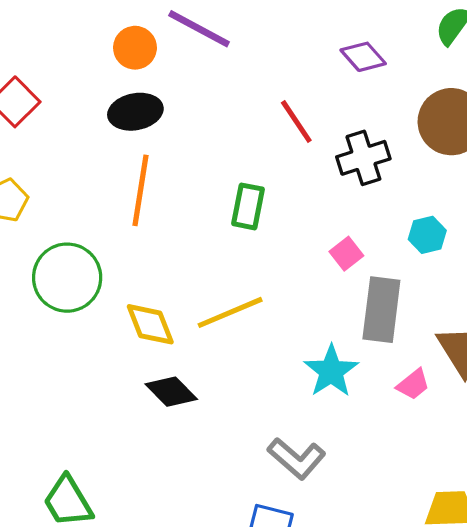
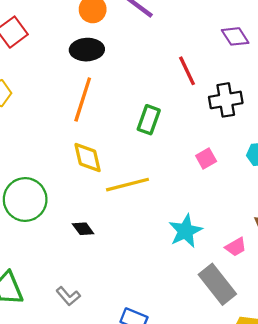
green circle: (67, 278) -> (25, 199), moved
gray rectangle: (381, 310) -> (217, 284), moved, turned -54
yellow diamond: (150, 324) -> (88, 157), moved
black diamond: (171, 392) -> (83, 229), size x0.7
gray L-shape: (297, 458) -> (68, 296), moved, size x0.7

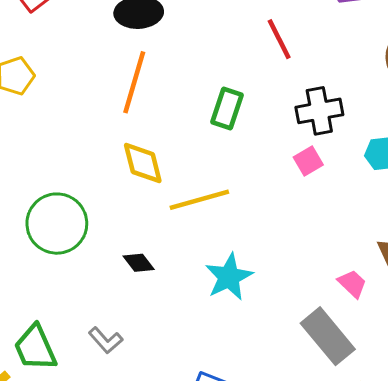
black cross: (226, 100) -> (319, 111), moved
cyan star: (185, 231) -> (229, 277), moved
pink trapezoid: (236, 247) -> (352, 284), turned -105
gray L-shape: (68, 296) -> (106, 340), moved

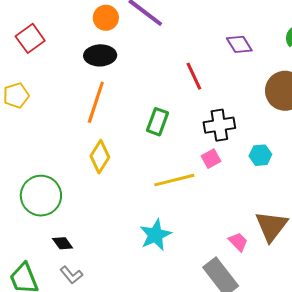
yellow diamond: (143, 163) -> (100, 157), turned 44
yellow line: (199, 200) -> (174, 180), moved
black diamond: (139, 263) -> (63, 243), moved

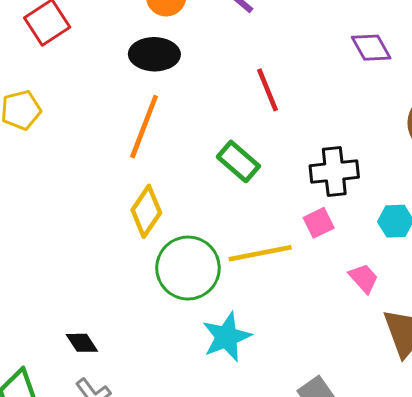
red line: (194, 76) -> (267, 90), moved
green rectangle: (158, 122) -> (238, 161), turned -72
green circle: (41, 196) -> (188, 268), moved
pink trapezoid: (238, 242) -> (364, 278), moved

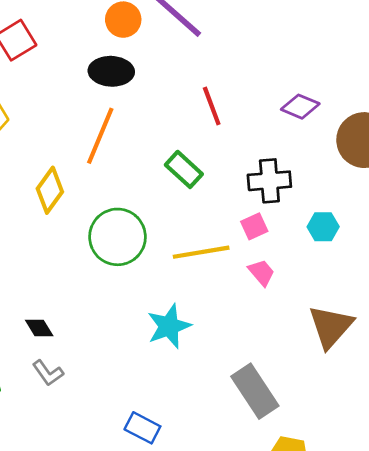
purple diamond: (371, 48) -> (300, 107), moved, turned -39
yellow diamond: (146, 211) -> (50, 190), moved
green circle: (188, 268) -> (117, 237), moved
pink trapezoid: (364, 278) -> (261, 272), moved

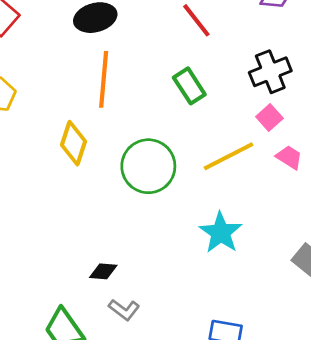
green rectangle: (184, 169) -> (189, 86), turned 32
black diamond: (39, 328) -> (103, 271), turned -36

